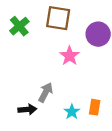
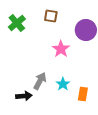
brown square: (58, 18) -> (51, 16), size x0.6
cyan star: (72, 112) -> (63, 84), moved

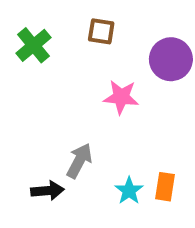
pink star: (61, 49) -> (121, 97), turned -30
cyan star: (63, 84) -> (129, 191), moved

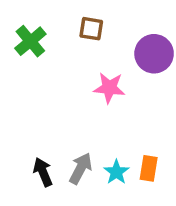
gray arrow: (79, 161) -> (81, 168), moved
black arrow: (47, 191) -> (43, 172), turned -108

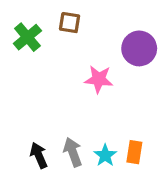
brown square: (91, 29) -> (70, 23), moved
gray arrow: (81, 168) -> (73, 152), turned -48

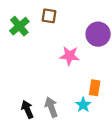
orange rectangle: (134, 152) -> (95, 88), moved
cyan star: (105, 155) -> (83, 105), moved

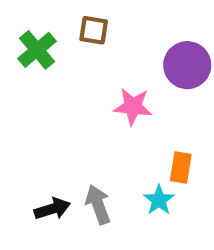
black arrow: (27, 109) -> (52, 209), turned 96

